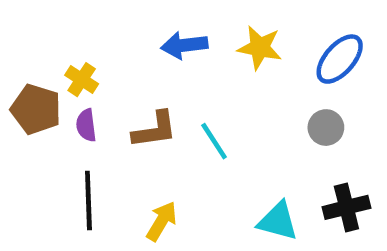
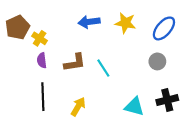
brown pentagon: (36, 109) -> (18, 27), moved, turned 30

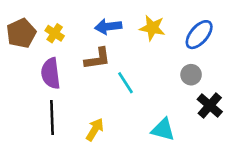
yellow cross: (40, 38) -> (55, 33), moved
purple semicircle: (42, 60) -> (51, 73), size x1.6
brown L-shape: (75, 63) -> (97, 59), moved
black cross: (167, 100) -> (210, 105), moved, turned -35

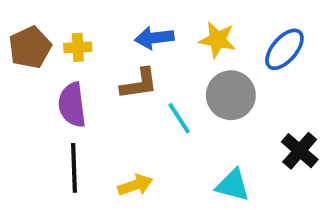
yellow cross: (55, 33) -> (78, 47), turned -36
gray circle: (191, 75) -> (231, 95), moved, size x1.6
yellow arrow: (95, 130) -> (135, 185), turned 40

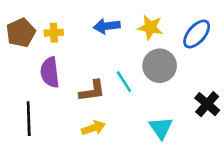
brown L-shape: (139, 84) -> (92, 91), moved
black line: (74, 168) -> (29, 119), moved
cyan triangle: (233, 185) -> (161, 128), turned 40

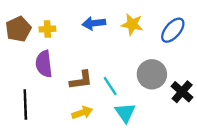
gray circle: (160, 66) -> (152, 74), moved
cyan line: (124, 82) -> (110, 86), moved
cyan triangle: (161, 128) -> (125, 113), moved

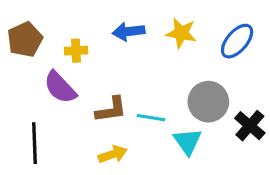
yellow cross: (47, 29) -> (76, 51), moved
purple semicircle: (44, 64) -> (60, 87), turned -36
cyan line: (110, 86) -> (151, 118), turned -48
cyan triangle: (125, 113) -> (188, 142), moved

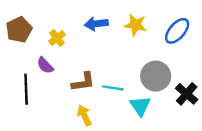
yellow cross: (76, 51) -> (57, 38), turned -35
purple semicircle: (60, 87) -> (45, 65), size x0.7
black line: (35, 143) -> (26, 89), moved
yellow arrow: (113, 154) -> (84, 115), turned -96

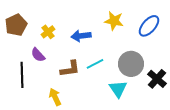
blue arrow: (96, 24) -> (81, 36), moved
cyan line: (113, 88) -> (95, 64), moved, turned -36
yellow arrow: (84, 115) -> (55, 97), moved

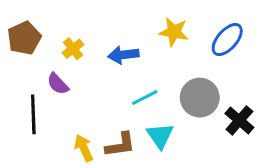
brown L-shape: (70, 69) -> (120, 145), moved
cyan triangle: (118, 89) -> (160, 136), moved

